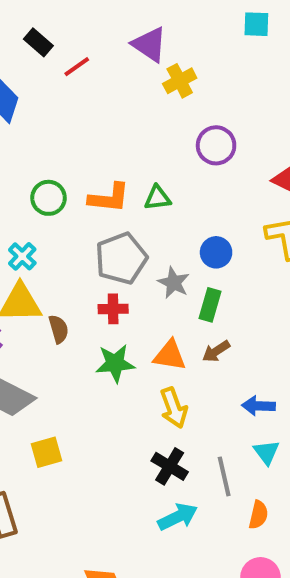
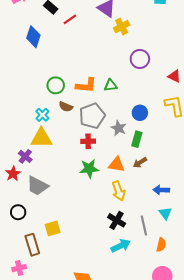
brown semicircle: (59, 329) -> (66, 107), moved, turned 128
yellow square: (46, 452) -> (53, 228), moved

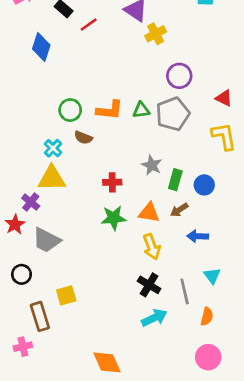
blue circle: (140, 113) -> (204, 185), moved
gray pentagon: (92, 116) -> (173, 114), moved
blue arrow: (161, 190) -> (198, 236), moved

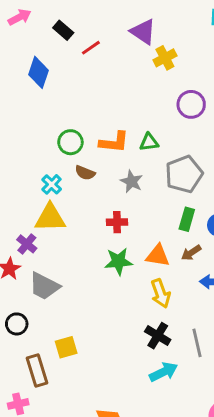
gray pentagon: (173, 114) -> (184, 174), moved
gray star: (152, 165) -> (132, 181), moved

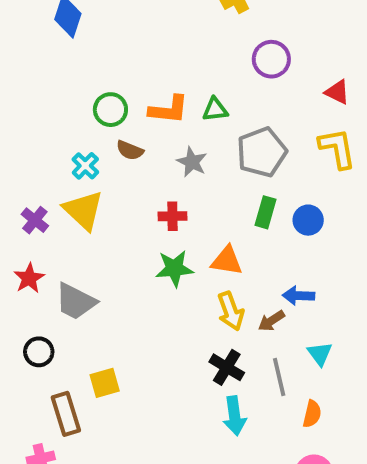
yellow triangle: (50, 218) -> (83, 210), turned 44
purple cross: (27, 244) -> (35, 220), moved
brown arrow: (191, 253) -> (271, 321), moved
cyan arrow: (164, 372) -> (235, 416), turned 108

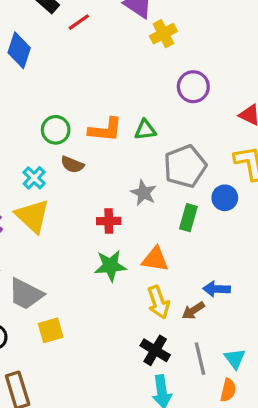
gray star: (192, 162) -> (144, 193), moved
blue circle: (308, 220) -> (225, 198), moved
cyan triangle: (320, 354) -> (235, 359), moved
yellow square: (105, 383) -> (51, 330), moved

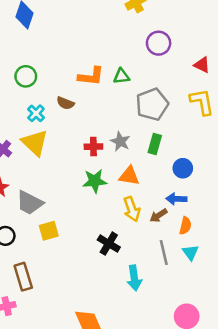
green circle: (56, 130) -> (26, 76), moved
gray star: (144, 193) -> (120, 141), moved
blue circle: (225, 198) -> (183, 168), moved
black cross: (155, 350) -> (109, 244), moved
orange semicircle: (228, 390) -> (185, 226), moved

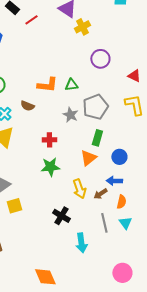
gray star: (120, 141) -> (70, 115), moved
orange triangle: (129, 176) -> (88, 158), moved, turned -48

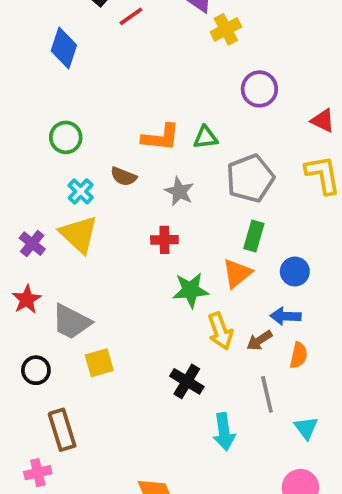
gray star: (70, 115) -> (179, 191), moved
green star: (50, 167) -> (191, 290), moved
cyan triangle: (125, 223) -> (306, 428), moved

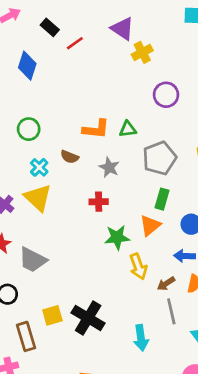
brown arrow: (259, 340) -> (166, 284), moved
yellow square: (99, 363) -> (52, 315), moved
black cross: (187, 381) -> (88, 318), moved, size x1.4

